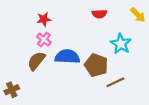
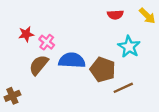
red semicircle: (99, 14) -> (115, 15), moved
red star: (44, 19) -> (26, 34), moved

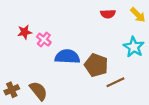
cyan star: (129, 47) -> (134, 47), moved
brown semicircle: (39, 65) -> (38, 91), moved, turned 102

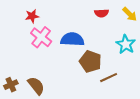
red star: (25, 32) -> (32, 16), moved
pink cross: (44, 40) -> (41, 37), size x1.5
blue semicircle: (67, 57) -> (72, 39), moved

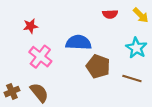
red star: (32, 16) -> (31, 26), moved
pink cross: (41, 37) -> (40, 57), moved
brown line: (109, 78) -> (132, 78), moved, turned 42

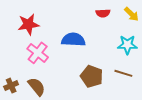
red star: (31, 26) -> (28, 24), size x1.5
cyan star: (136, 48) -> (127, 45), turned -30
brown pentagon: (98, 66) -> (92, 76), moved

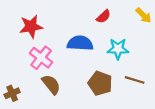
red semicircle: (103, 13) -> (103, 16), moved, turned -40
cyan star: (127, 45) -> (118, 49), moved
brown semicircle: (37, 87) -> (51, 84), moved

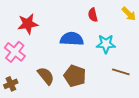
red semicircle: (103, 16) -> (93, 15), turned 120
pink cross: (41, 58) -> (15, 52), moved
brown pentagon: (100, 83) -> (75, 76), moved

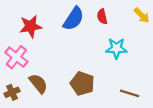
blue semicircle: (72, 39) -> (74, 19), moved, turned 120
brown line: (121, 72) -> (130, 93), moved
brown semicircle: (46, 76) -> (38, 84), moved

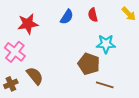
blue semicircle: (74, 19) -> (67, 17), size x0.7
brown pentagon: (82, 84) -> (89, 64), moved
brown line: (130, 93) -> (105, 85), moved

